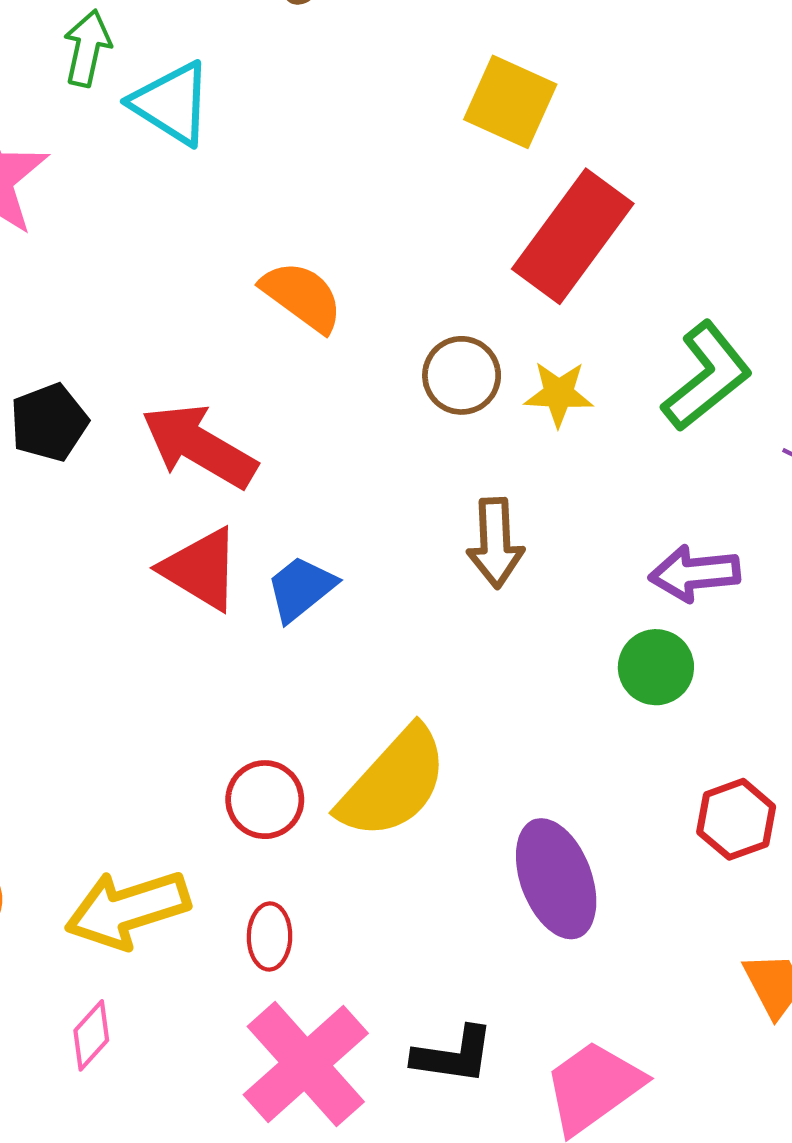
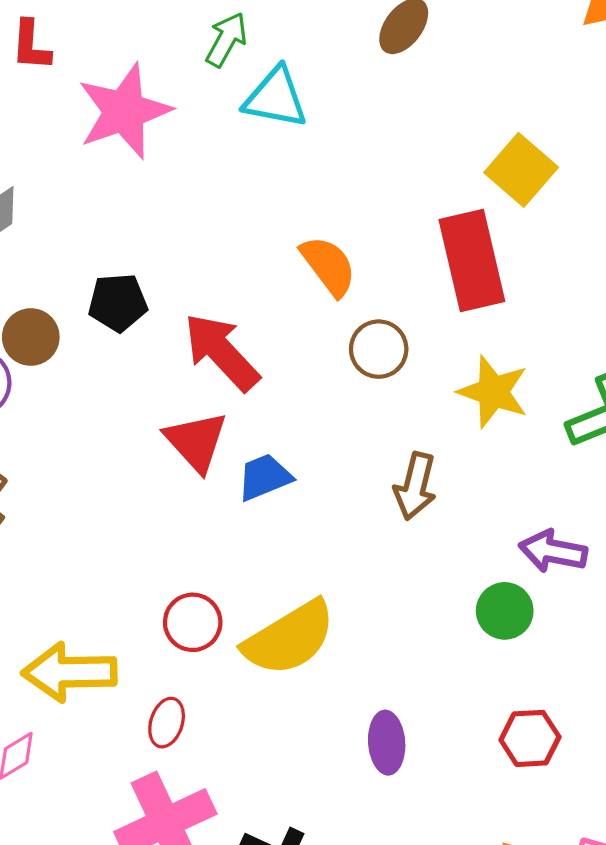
cyan triangle: (172, 103) -> (276, 98), turned -38
red rectangle: (573, 236) -> (472, 261), moved, turned -66
brown circle: (462, 375) -> (379, 349), moved
yellow star: (559, 394) -> (493, 392), size x1.4
purple ellipse: (556, 879) -> (387, 743), size x0.7

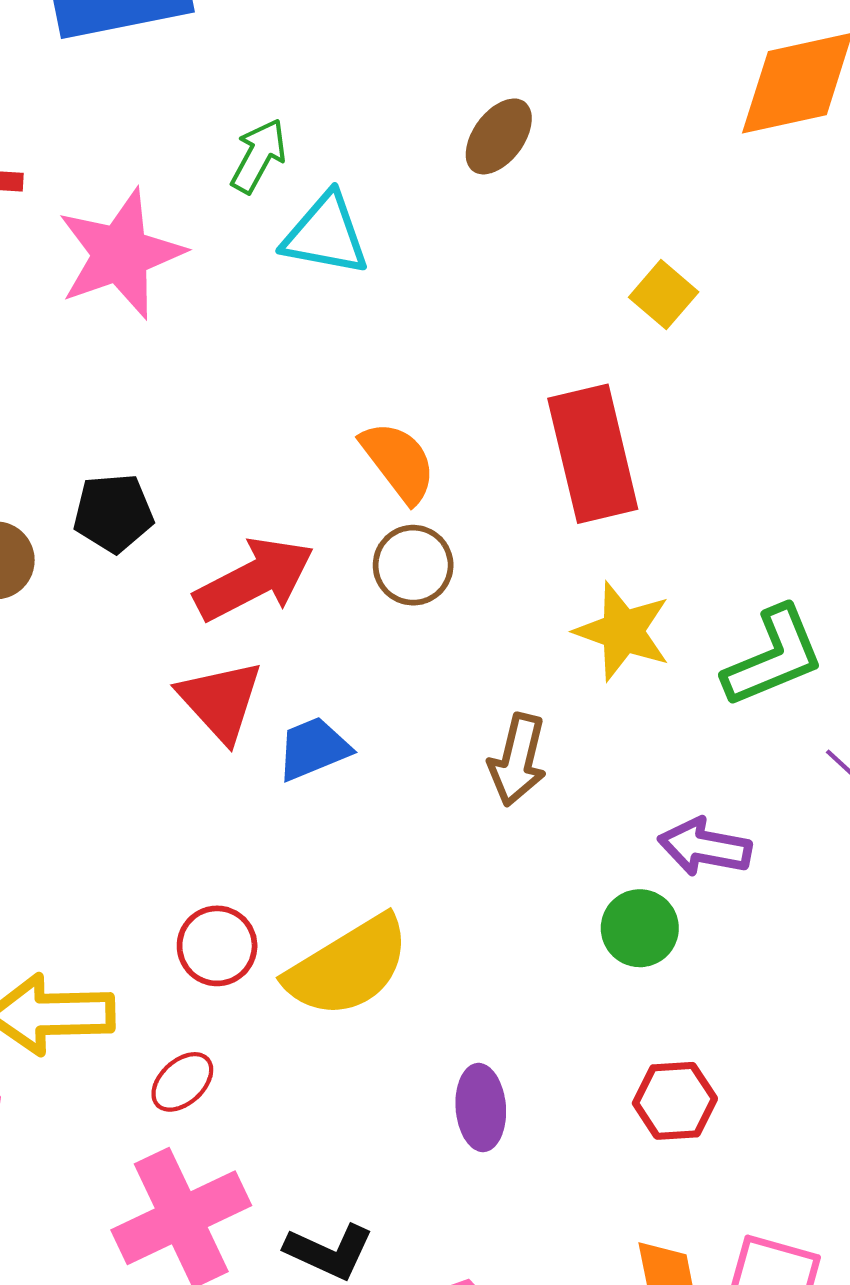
yellow square: (521, 170) -> (664, 295), moved, size x0.7
brown circle: (379, 349) -> (413, 565), moved
red arrow: (222, 352) -> (254, 579), turned 106
red ellipse: (167, 723) -> (182, 1082), turned 30

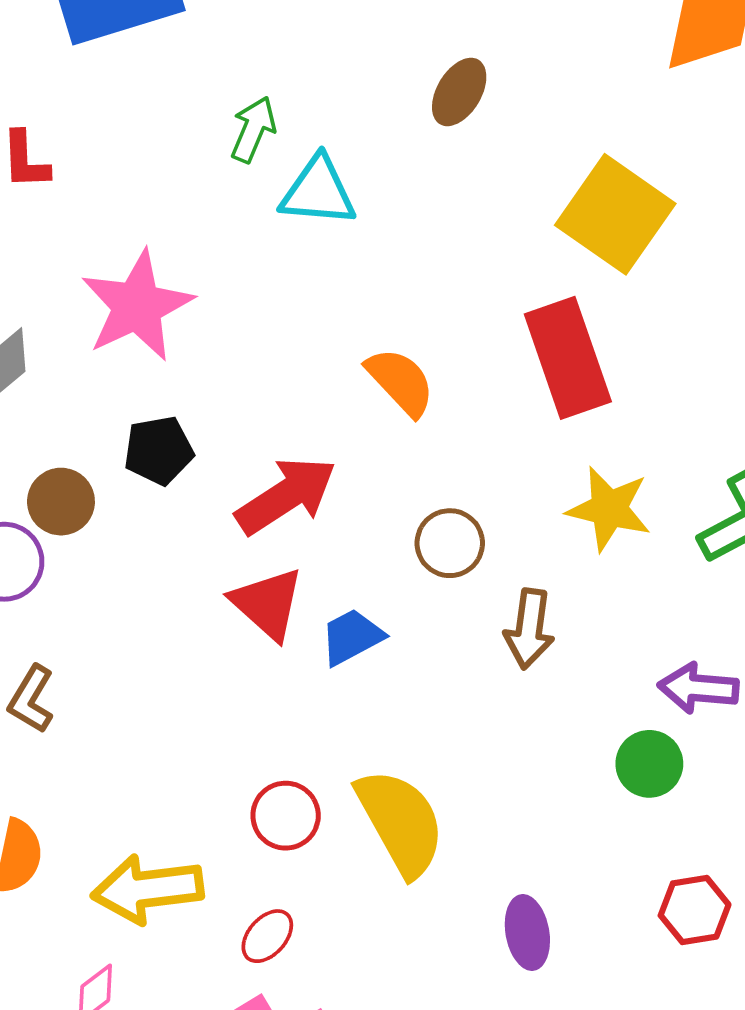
pink star: (121, 254) -> (137, 306), moved
yellow square: (664, 295) -> (615, 214), size x2.0
brown circle: (413, 565) -> (450, 543), moved
yellow semicircle: (348, 967) -> (401, 822), turned -82

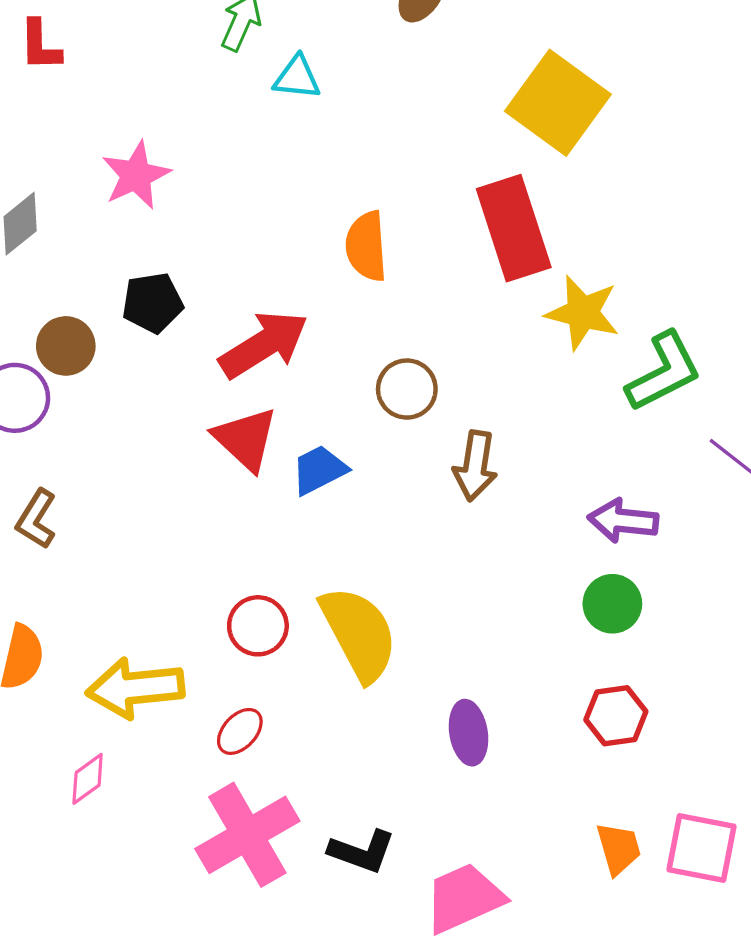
cyan triangle: (318, 192) -> (297, 78), size x0.7
pink star: (137, 306) -> (136, 175), size x0.7
orange semicircle: (401, 382) -> (366, 246), turned -142
yellow star: (609, 509) -> (583, 313), moved
green circle: (649, 764) -> (612, 604), moved

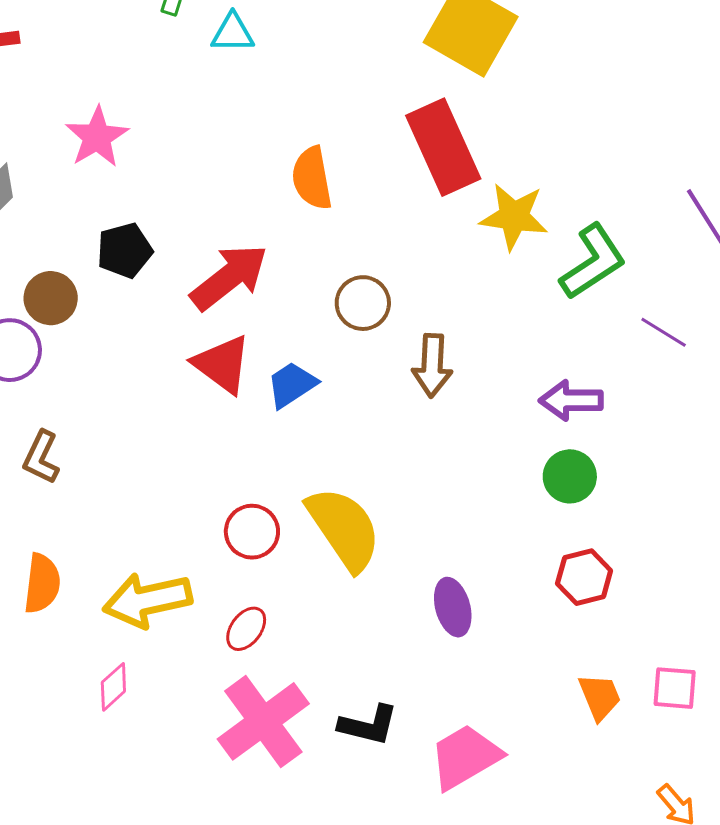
pink square: (702, 848) -> (675, 688), size x0.7

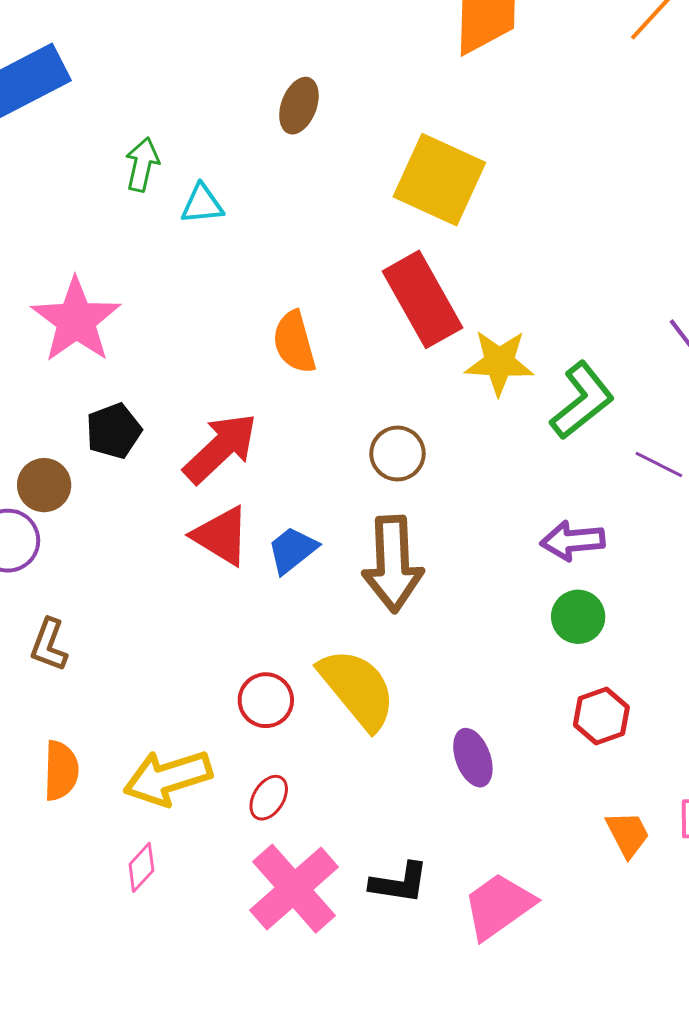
pink star: (97, 137) -> (76, 320), size x1.4
brown circle: (363, 303) -> (397, 454), moved
brown arrow: (432, 365) -> (393, 564), moved, size x1.5

